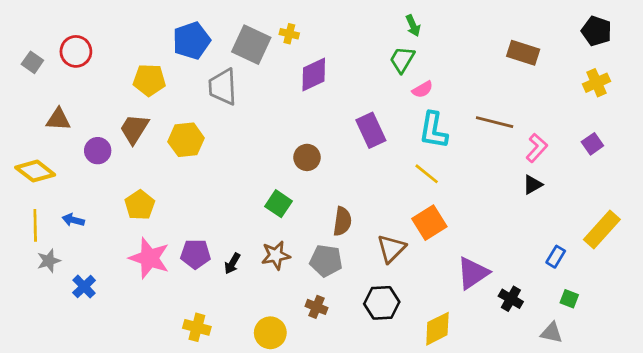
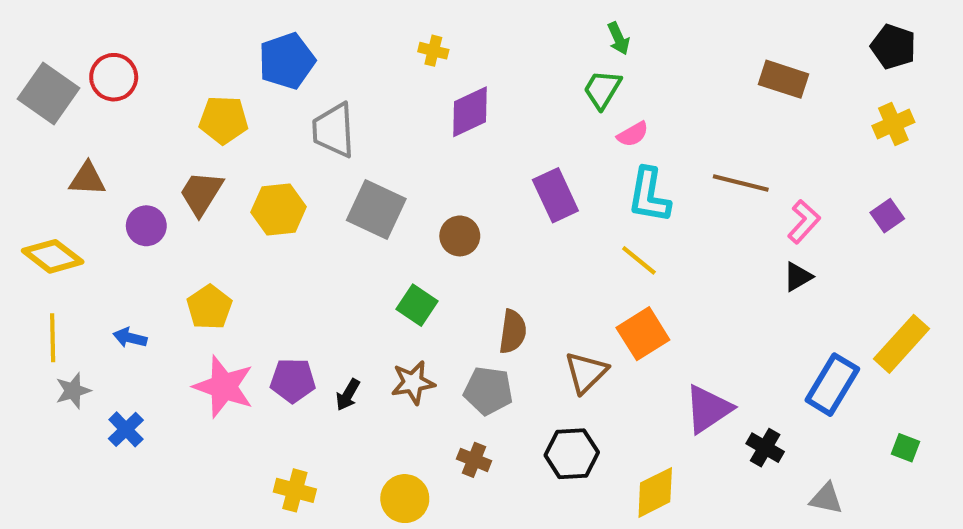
gray square: (251, 45) -> (376, 209), moved
gray square: (32, 62) -> (49, 93), size x1.8
blue arrow: (73, 220) -> (130, 338), moved
blue rectangle: (556, 257) -> (832, 385), size x1.8
green square: (569, 299) -> (906, 448), moved

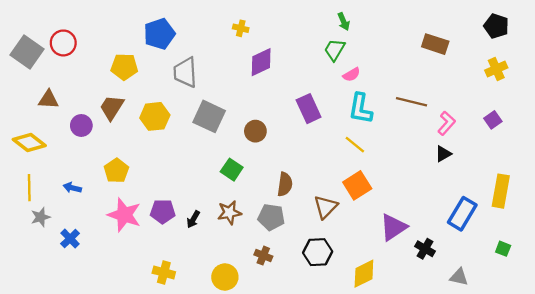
yellow rectangle: (902, 344) -> (501, 191), turned -32

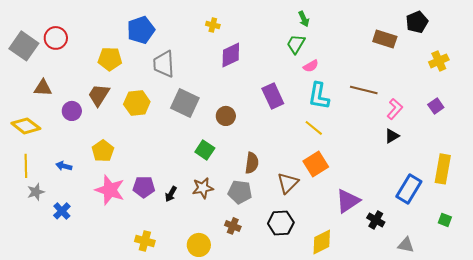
black pentagon: (496, 26) -> (417, 22), moved, turned 30

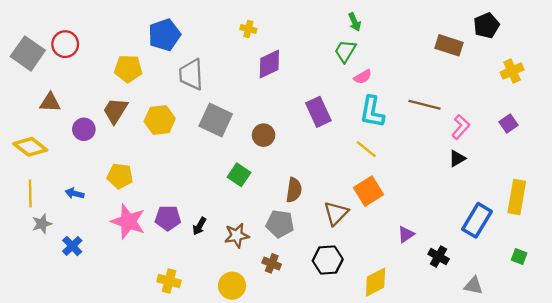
yellow pentagon: (103, 151) -> (120, 176), turned -30
brown star: (203, 188) -> (237, 235), moved
purple triangle: (348, 201) -> (406, 234), size x0.6

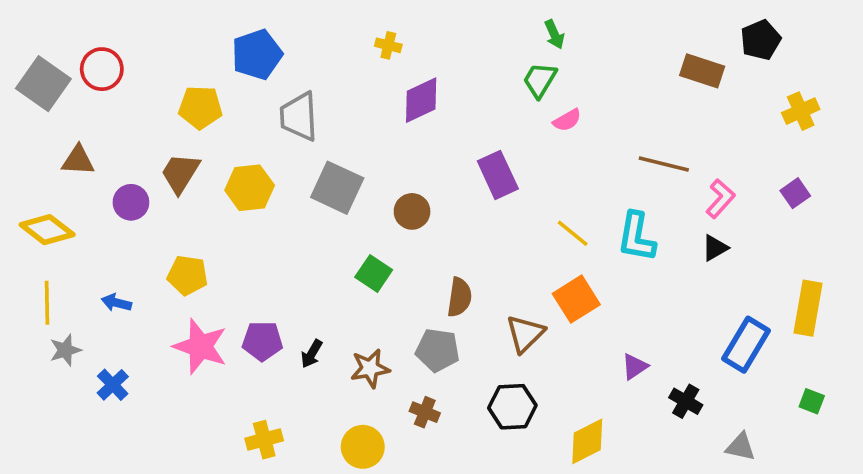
cyan L-shape: (372, 112) -> (636, 237), moved
yellow cross: (169, 281) -> (264, 440), turned -30

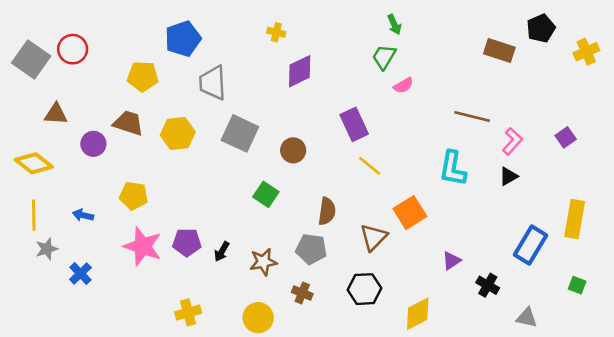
yellow cross: (801, 111) -> (586, 52), moved
brown trapezoid: (180, 173) -> (128, 123), turned 76
yellow line: (573, 233) -> (370, 166), moved

